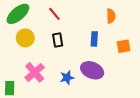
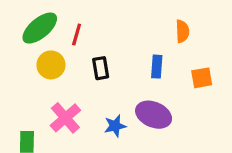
red line: (54, 14) -> (77, 34), moved, turned 56

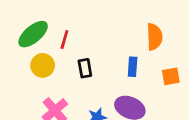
orange semicircle: (182, 31) -> (154, 37), size x1.4

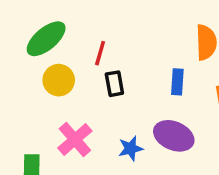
red line: (64, 40) -> (100, 53), moved

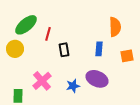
red line: (100, 53) -> (48, 34), moved
yellow circle: (59, 80) -> (15, 49), moved

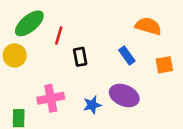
orange semicircle: (115, 27) -> (148, 26), turned -72
blue rectangle: (99, 49) -> (127, 55), turned -40
pink cross: (42, 81) -> (51, 98), turned 30

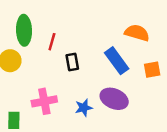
green ellipse: (29, 23) -> (24, 30), turned -52
blue rectangle: (127, 55) -> (117, 61), size x1.5

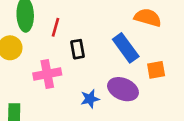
orange square: (152, 70) -> (156, 70), moved
pink cross: (44, 101) -> (47, 74), moved

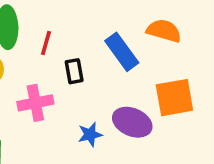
blue rectangle: (126, 48) -> (122, 52), moved
orange square: (156, 70) -> (174, 98), size x1.6

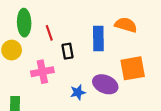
red line: (46, 43) -> (49, 33), turned -35
blue rectangle: (122, 52) -> (98, 39), turned 35

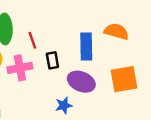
pink cross: (42, 72) -> (20, 68), moved
purple ellipse: (105, 84) -> (81, 82), moved

